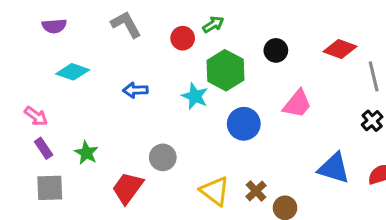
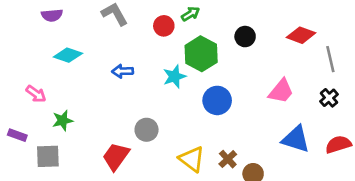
cyan star: (195, 96) -> (174, 76), turned 30
pink trapezoid: (297, 104) -> (281, 91), moved
purple rectangle: (44, 148) -> (17, 135), moved, turned -36
green star: (86, 153) -> (63, 120), moved, turned 30

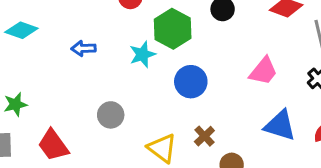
red trapezoid: (116, 156) -> (53, 145), moved, turned -72
brown cross: (228, 159) -> (204, 136), moved

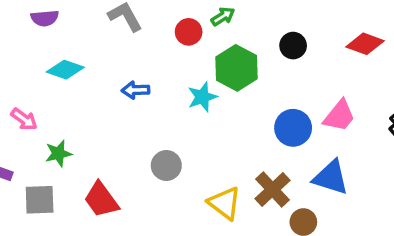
blue circle: (191, 82) -> (293, 128), moved
blue triangle: (280, 126) -> (331, 177), moved
brown cross: (204, 136) -> (273, 189), size x1.5

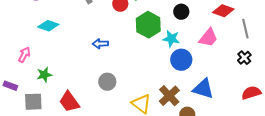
blue arrow: (135, 90) -> (100, 44), moved
cyan star: (202, 97) -> (171, 39), moved, turned 30
pink trapezoid: (339, 116) -> (208, 38), moved
pink arrow: (24, 119) -> (24, 55), turned -98

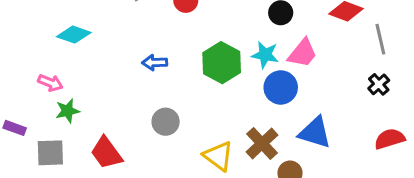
green hexagon: (148, 25) -> (222, 63), moved
pink trapezoid: (208, 38) -> (302, 53), moved
pink arrow: (24, 55) -> (50, 83), moved, turned 84

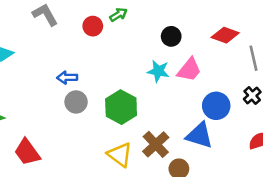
green hexagon: (222, 63) -> (121, 107), moved
blue circle: (281, 87) -> (216, 106), moved
gray circle: (166, 122) -> (76, 102), moved

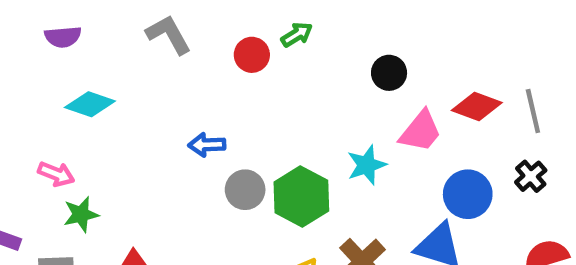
red diamond: (225, 35) -> (477, 107), moved
cyan star: (158, 71) -> (367, 165), moved, turned -30
gray circle: (76, 102) -> (245, 190), moved

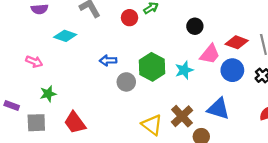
cyan diamond: (90, 104) -> (65, 36), moved
pink arrow: (56, 174) -> (34, 62), moved
blue circle: (468, 194) -> (232, 70), moved
green hexagon: (301, 196) -> (152, 67), moved

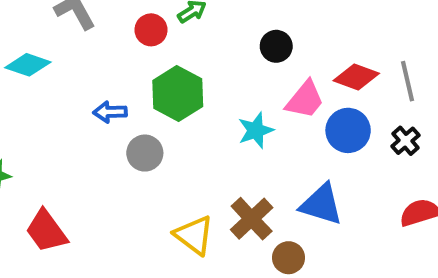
green hexagon: (152, 67) -> (178, 93), moved

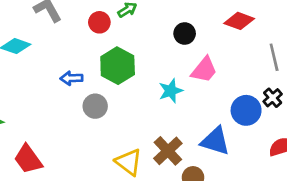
red diamond: (356, 77) -> (239, 21), moved
blue circle: (348, 130) -> (246, 110), moved

